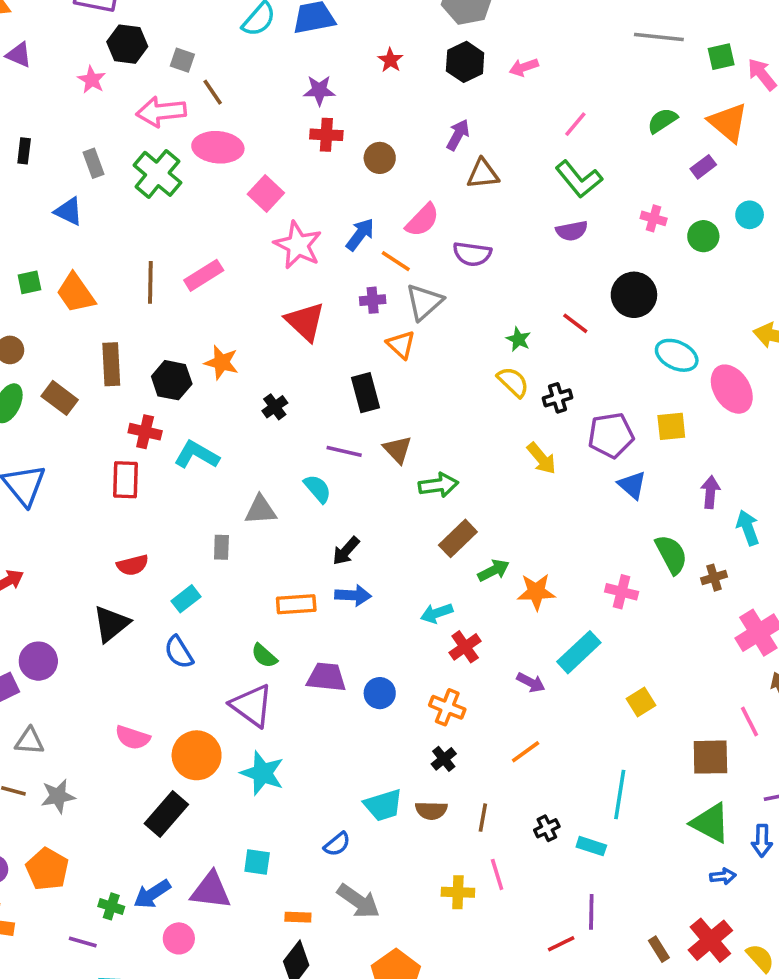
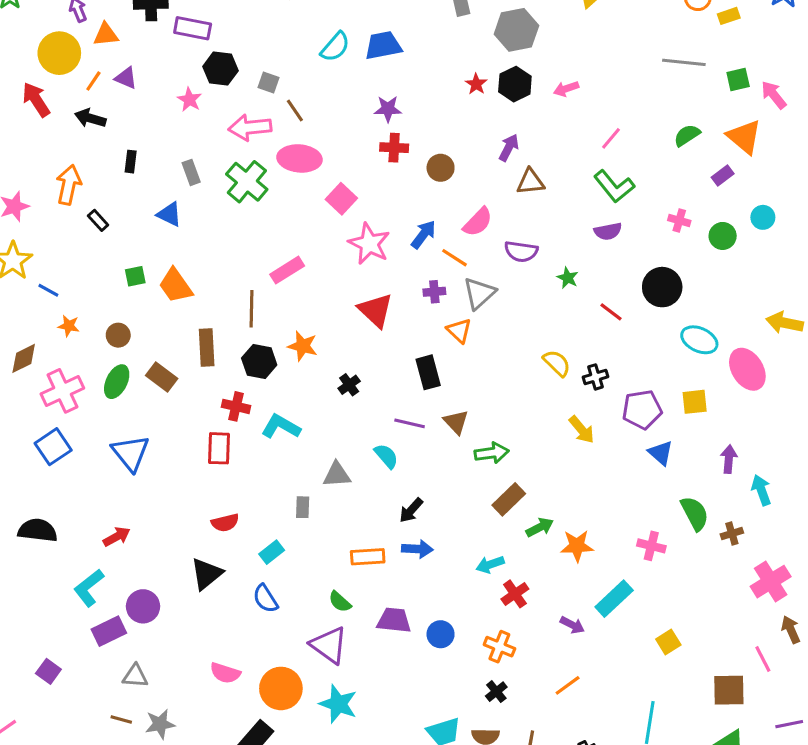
red star: (390, 60) -> (476, 84), moved
brown line: (150, 282) -> (251, 309), moved
green star: (518, 339) -> (568, 278), moved

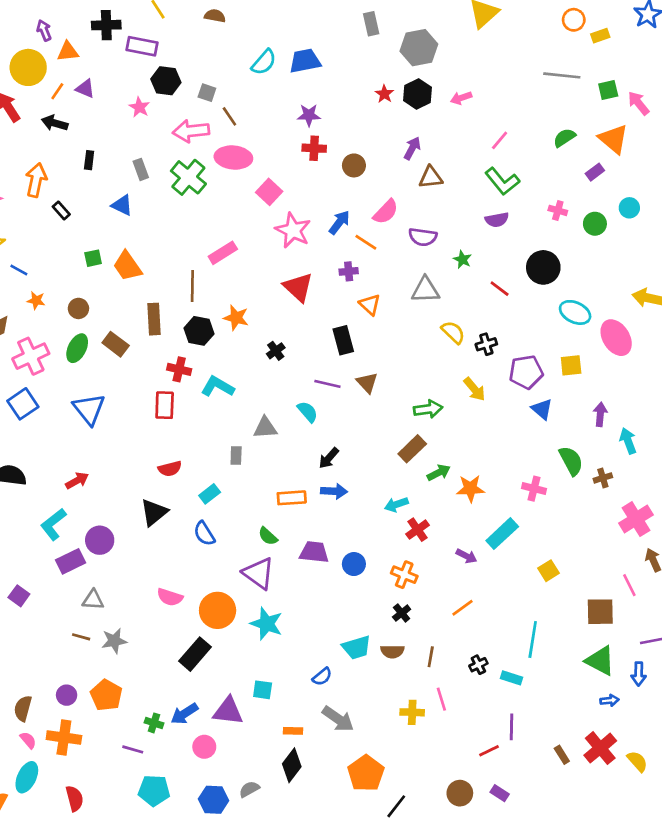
gray triangle: (479, 293) -> (425, 290), moved, turned 40
green arrow: (492, 453) -> (428, 409), moved

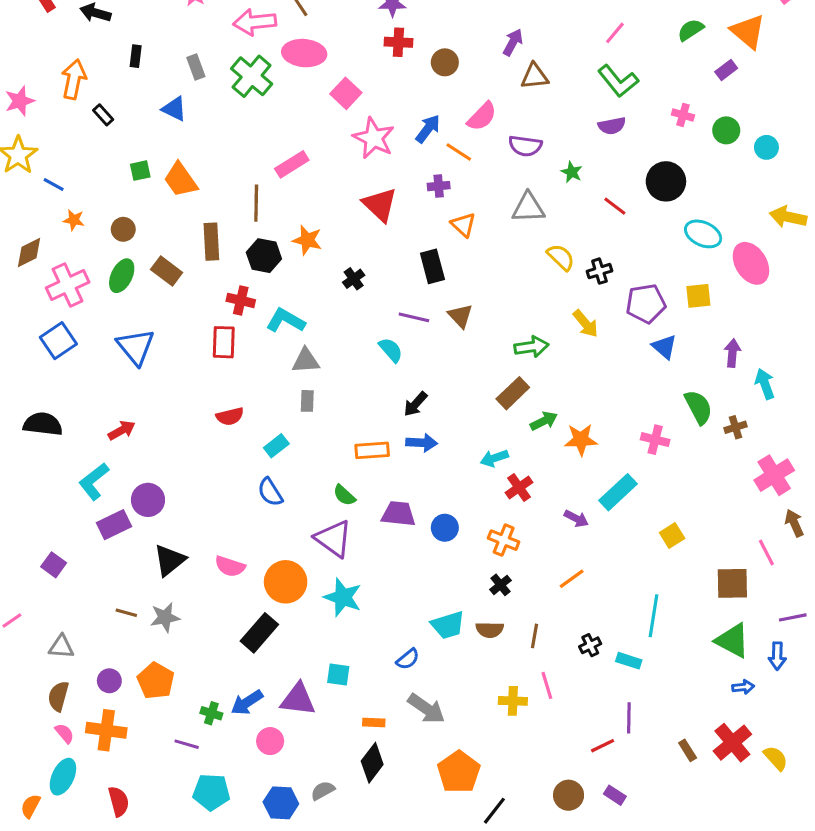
cyan circle: (629, 208) -> (766, 147), moved
gray triangle: (265, 428) -> (306, 361), moved
black triangle: (154, 512) -> (170, 560), moved
gray triangle: (93, 600) -> (61, 647), moved

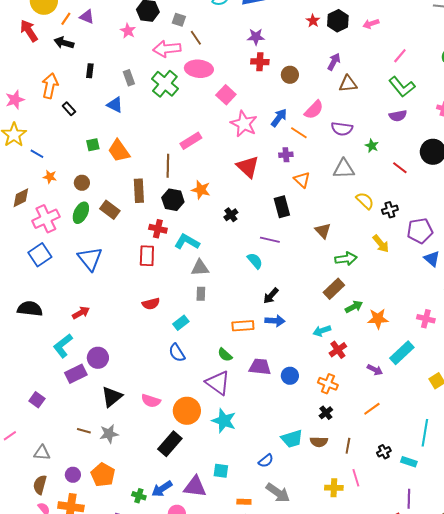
brown triangle: (460, 316) -> (323, 231), moved

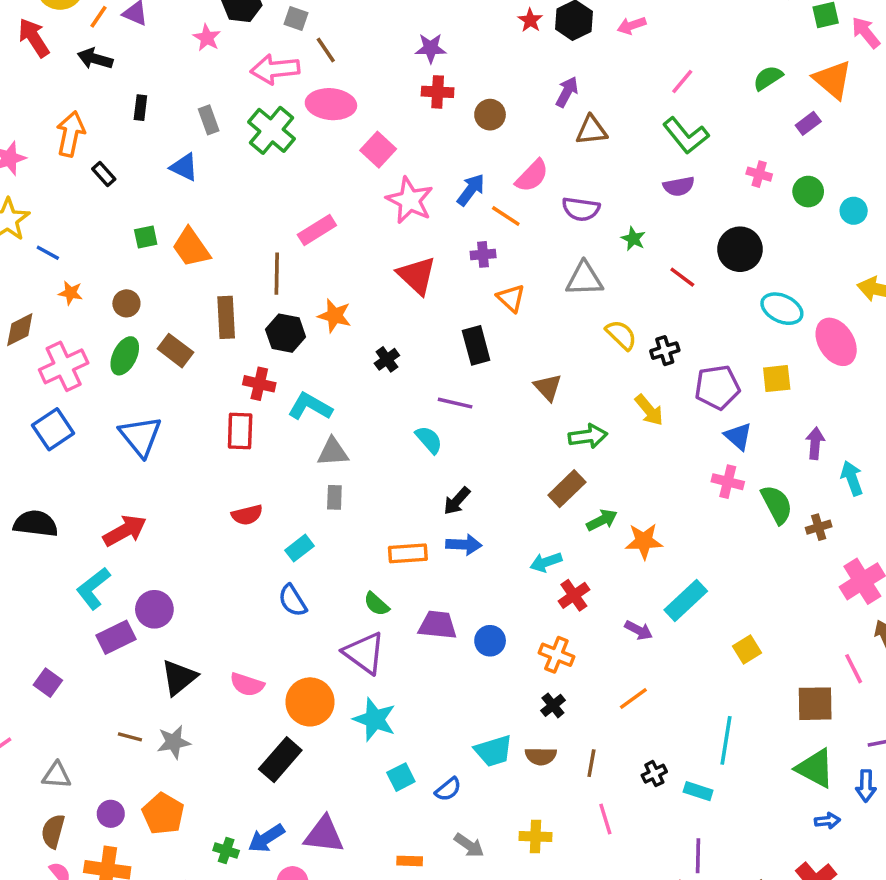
red arrow: (81, 313) -> (125, 531), size x1.4
pink cross: (426, 319) -> (728, 482), moved
cyan square: (221, 471) -> (401, 777), moved, turned -35
yellow cross: (334, 488) -> (535, 837), moved
gray arrow: (278, 493) -> (469, 845), size x0.7

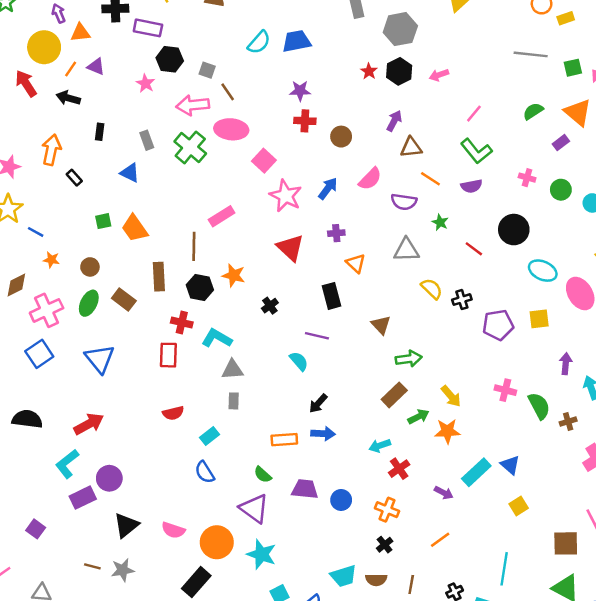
orange line: (506, 216) -> (430, 179), moved
yellow arrow: (649, 410) -> (451, 396), moved
blue triangle: (738, 436) -> (510, 465), moved

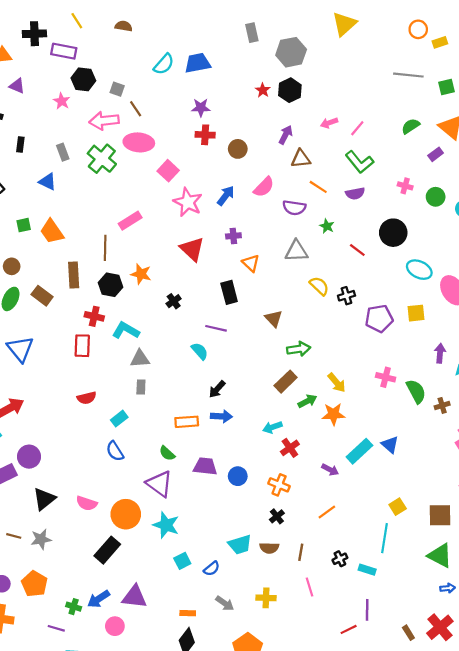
pink arrow: (439, 75) -> (329, 123), moved
yellow square: (519, 506) -> (398, 507), moved

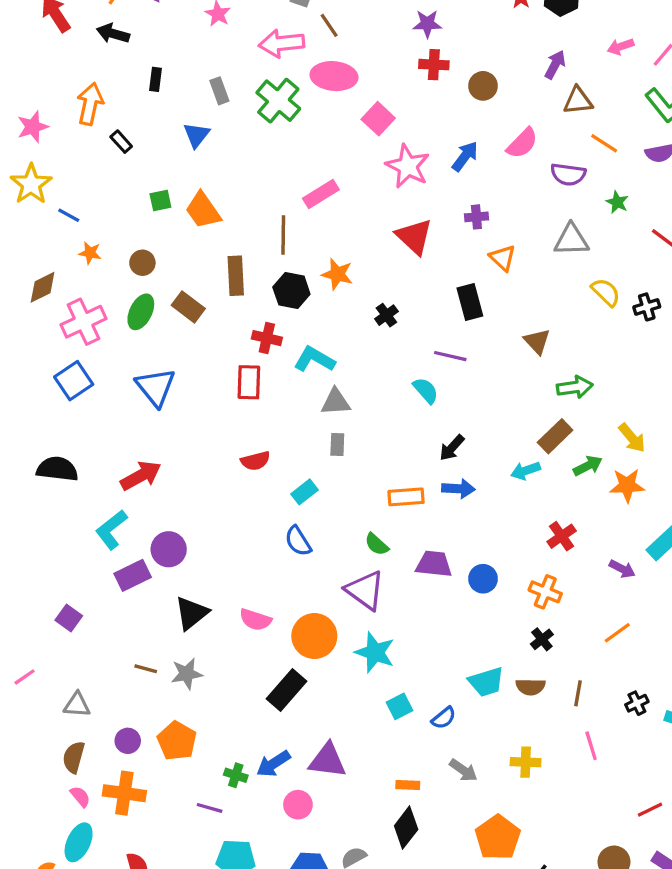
blue triangle: (47, 182) -> (196, 135), turned 42
cyan arrow: (273, 427) -> (526, 471), moved

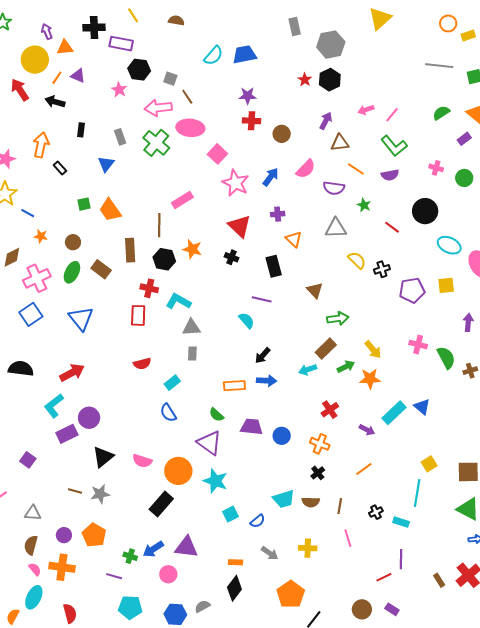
black cross: (386, 315) -> (231, 257), moved, turned -32

